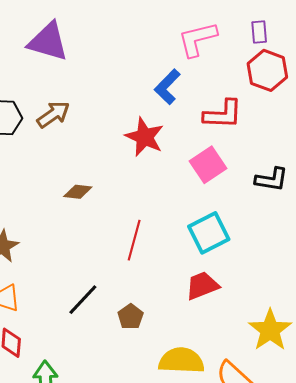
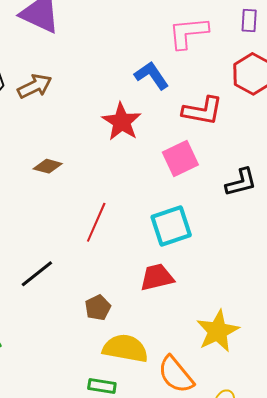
purple rectangle: (259, 32) -> (249, 21), moved
blue L-shape: (167, 87) -> (152, 75), turned 93
black L-shape: (271, 179) -> (241, 182), turned -32
brown pentagon: (130, 317) -> (98, 308), moved

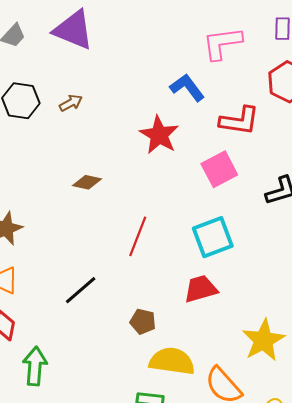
brown arrow: (35, 86) -> (71, 103), size x0.7
brown pentagon: (98, 308) -> (143, 322), turned -30

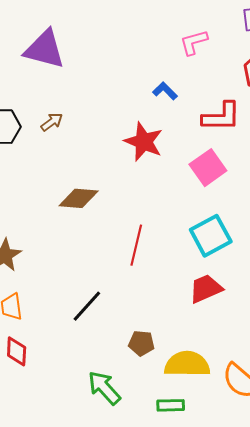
pink L-shape: (222, 43) -> (194, 42), size x0.7
blue L-shape: (187, 87) -> (165, 91), size x0.7
brown diamond: (87, 182) -> (79, 198), size x1.4
brown pentagon: (143, 322) -> (141, 343), moved
green arrow: (35, 366) -> (104, 388), moved, turned -39

